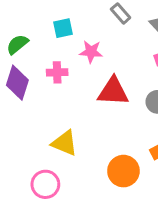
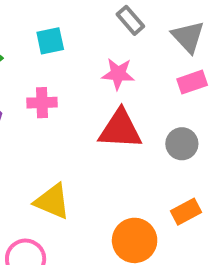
pink star: (91, 52) -> (118, 74), moved

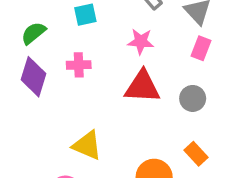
pink rectangle: (192, 82) -> (201, 48), turned -50
orange rectangle: (186, 212) -> (196, 154), turned 75

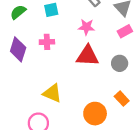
green semicircle: (34, 33) -> (18, 12), moved
pink rectangle: (201, 48) -> (125, 31), turned 40

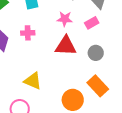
pink rectangle: (125, 31) -> (92, 23), moved
orange rectangle: (122, 99) -> (98, 86), size x1.5

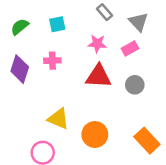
orange rectangle: (98, 86) -> (147, 141), moved
orange circle: (73, 100) -> (95, 134), moved

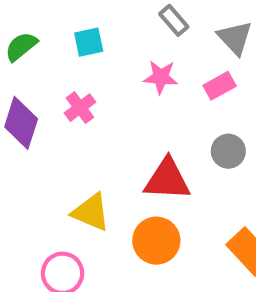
pink cross: (52, 61) -> (80, 108), turned -35
red triangle: (98, 76) -> (167, 180), moved

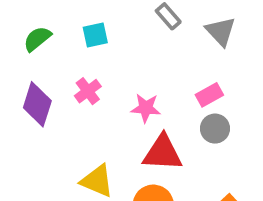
pink star: (161, 77) -> (146, 108), moved
pink rectangle: (220, 86) -> (209, 95), moved

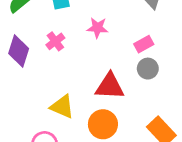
pink star: (146, 108) -> (98, 28), moved

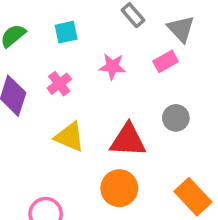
pink rectangle: (144, 44) -> (166, 61), moved
yellow triangle: (62, 107) -> (70, 137), moved

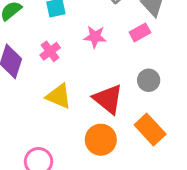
red triangle: (128, 140) -> (108, 99), turned 36
orange rectangle: (193, 197) -> (150, 130), moved

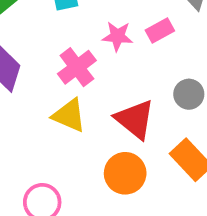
pink rectangle: (140, 32) -> (160, 30), moved
pink cross: (50, 51) -> (77, 67), moved, size x1.4

